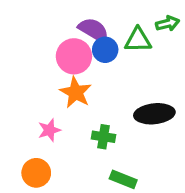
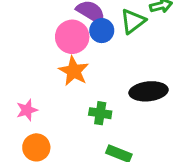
green triangle: (138, 40) -> (133, 21), turned -36
pink star: (49, 130) -> (27, 110), moved

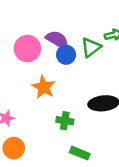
pink circle: (72, 37) -> (27, 49), moved

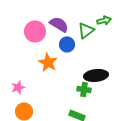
blue circle: (66, 55) -> (67, 44), moved
green cross: (65, 121) -> (84, 89), moved

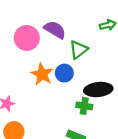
green triangle: (86, 30) -> (78, 50), moved
blue circle: (67, 44) -> (64, 73), moved

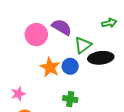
black ellipse: (98, 90) -> (101, 58), moved
green cross: (84, 106) -> (70, 99), moved

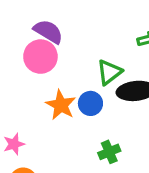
purple semicircle: (62, 27) -> (48, 32), moved
green cross: (70, 99) -> (109, 152), moved, turned -32

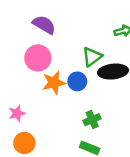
pink circle: (40, 57) -> (38, 58), moved
orange star: (61, 105) -> (54, 83), turned 30

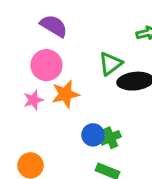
blue circle: (77, 81) -> (93, 135), moved
pink star: (17, 113) -> (33, 100), moved

